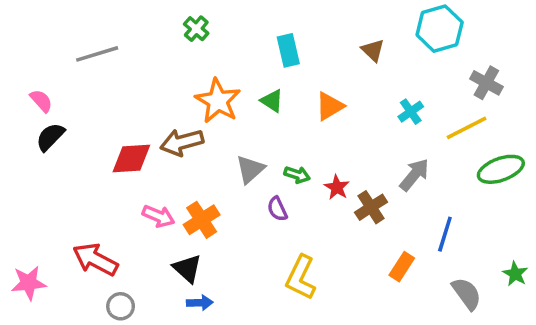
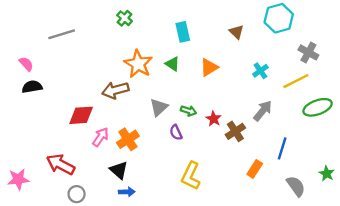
black semicircle: (50, 137) -> (32, 87), turned 36
red diamond: (131, 158) -> (81, 115), moved
pink arrow: (158, 216) -> (101, 137), turned -78

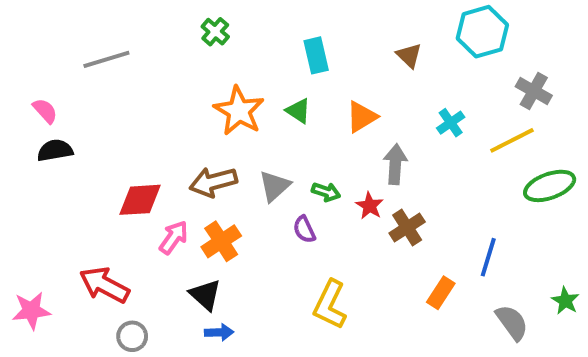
brown arrow: (115, 90) -> (213, 182), moved
gray arrow: (263, 111) -> (395, 164), moved, turned -35

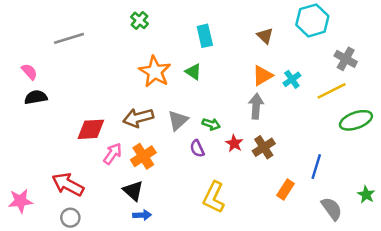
orange triangle: (362, 117) -> (262, 76), moved
red star: (370, 206) -> (234, 143), moved
gray circle: (132, 336) -> (70, 218), moved

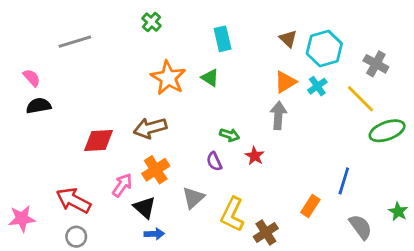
cyan hexagon: (312, 20) -> (324, 49), moved
yellow line: (332, 91) -> (361, 99), turned 72
gray triangle: (178, 120) -> (193, 198), moved
brown cross: (264, 147) -> (266, 232), moved
pink arrow: (113, 154) -> (122, 185), moved

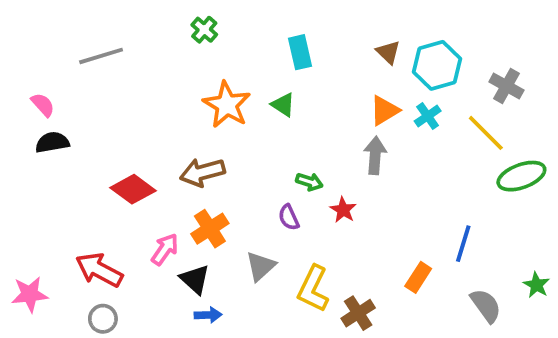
red diamond: (99, 141) -> (133, 189), turned 40

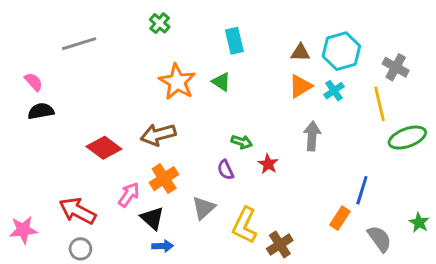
brown triangle: (388, 52) -> (300, 53), moved, turned -42
yellow line: (486, 133) -> (380, 104), turned 32
gray arrow: (375, 155) -> (312, 136), moved
orange rectangle: (418, 277) -> (340, 218), moved

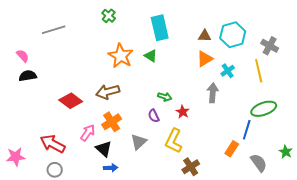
cyan rectangle: (234, 41) -> (160, 28), size x1.4
cyan cross: (334, 91) -> (228, 71), moved
green ellipse: (407, 138) -> (264, 109), moved
yellow L-shape: (245, 225) -> (174, 141), moved

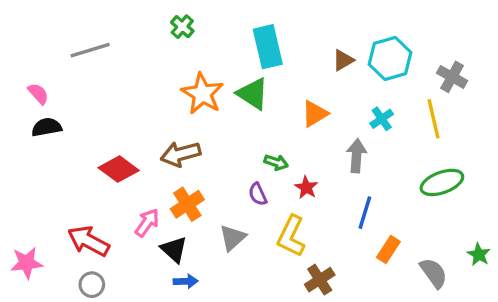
brown triangle: (205, 36) -> (343, 60), turned -32
green triangle: (151, 56) -> (253, 94), size x1.5
orange triangle: (205, 59) -> (315, 114), moved
blue line: (247, 130) -> (365, 213), moved

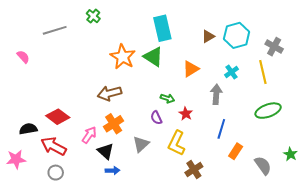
green cross: (182, 27) -> (93, 16), moved
black semicircle: (47, 127) -> (28, 129), moved
red diamond: (119, 169) -> (58, 117), moved

